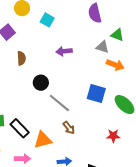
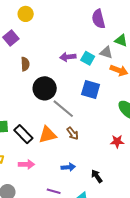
cyan square: (47, 20) -> (88, 58), moved
black circle: (41, 83) -> (45, 88), size x1.5
blue square: (96, 94) -> (91, 90), moved
orange triangle: (43, 140) -> (47, 135), moved

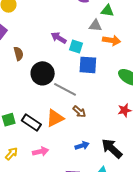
purple arrow: (68, 57) -> (59, 38), turned 49
cyan square: (88, 58) -> (76, 46), moved
black arrow: (97, 176) -> (112, 148), size x1.6

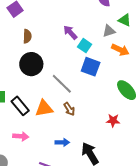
gray triangle: (95, 26) -> (109, 31), turned -40
black circle: (43, 73) -> (31, 64), moved

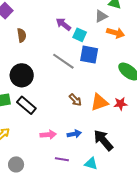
black circle: (31, 64) -> (22, 75), moved
gray line: (62, 84) -> (63, 61), moved
orange triangle: (44, 108) -> (99, 102), moved
pink arrow: (21, 136) -> (48, 135), moved

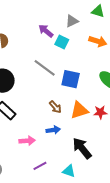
gray triangle: (101, 16) -> (72, 21), moved
blue square: (89, 55) -> (71, 79), moved
blue arrow: (74, 134) -> (53, 130), moved
purple line: (62, 159) -> (40, 166), turned -40

